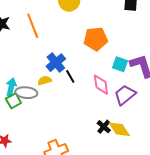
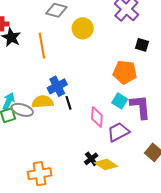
orange pentagon: (96, 39) -> (125, 72), moved
yellow semicircle: (45, 81) -> (43, 102), size x1.5
yellow diamond: (119, 129) -> (106, 164), turned -35

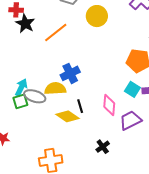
orange line: (42, 46) -> (56, 32), turned 60
black line: (69, 103) -> (80, 106), moved
yellow diamond: (106, 164) -> (68, 116), moved

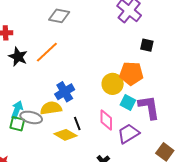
yellow circle: (97, 16) -> (113, 84), moved
black star: (25, 24) -> (18, 57), moved
green square: (20, 101) -> (17, 124), turned 35

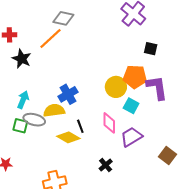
orange line: (47, 52) -> (50, 38), moved
purple L-shape: (149, 107) -> (157, 88), moved
cyan arrow: (17, 110) -> (23, 100), moved

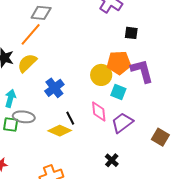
yellow semicircle: (54, 110) -> (27, 63), moved, turned -30
black cross: (106, 165) -> (112, 160), moved

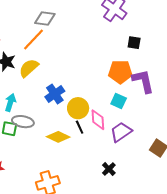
yellow circle: (101, 75) -> (78, 108), moved
black line: (70, 118) -> (80, 127), moved

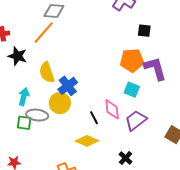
yellow semicircle: (29, 68) -> (47, 72), moved, turned -65
yellow circle: (78, 108) -> (60, 103), moved
yellow diamond: (58, 137) -> (87, 141), moved

